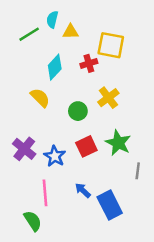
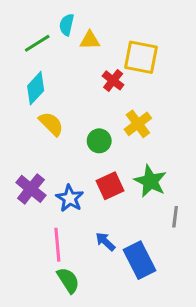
red cross: (89, 63) -> (113, 80), turned -35
cyan diamond: (55, 67) -> (36, 88), moved
green semicircle: (33, 221) -> (68, 280), moved

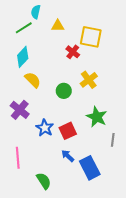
cyan semicircle: (67, 25) -> (36, 12), moved
red square: (110, 186) -> (68, 131), moved
purple cross: (31, 189) -> (20, 110), moved
pink line: (57, 245) -> (18, 158), moved

